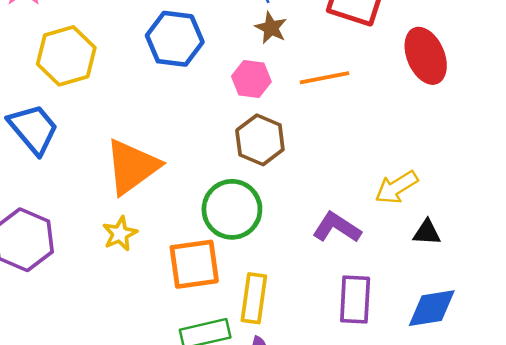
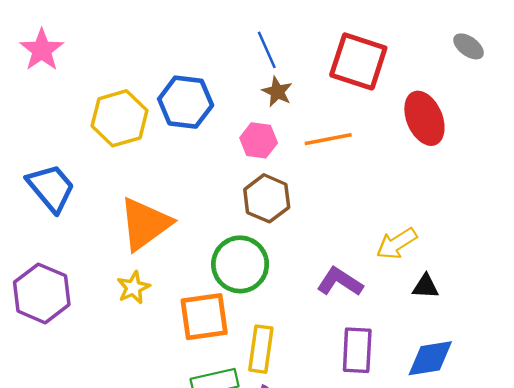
yellow hexagon: (66, 56) -> (119, 118), moved

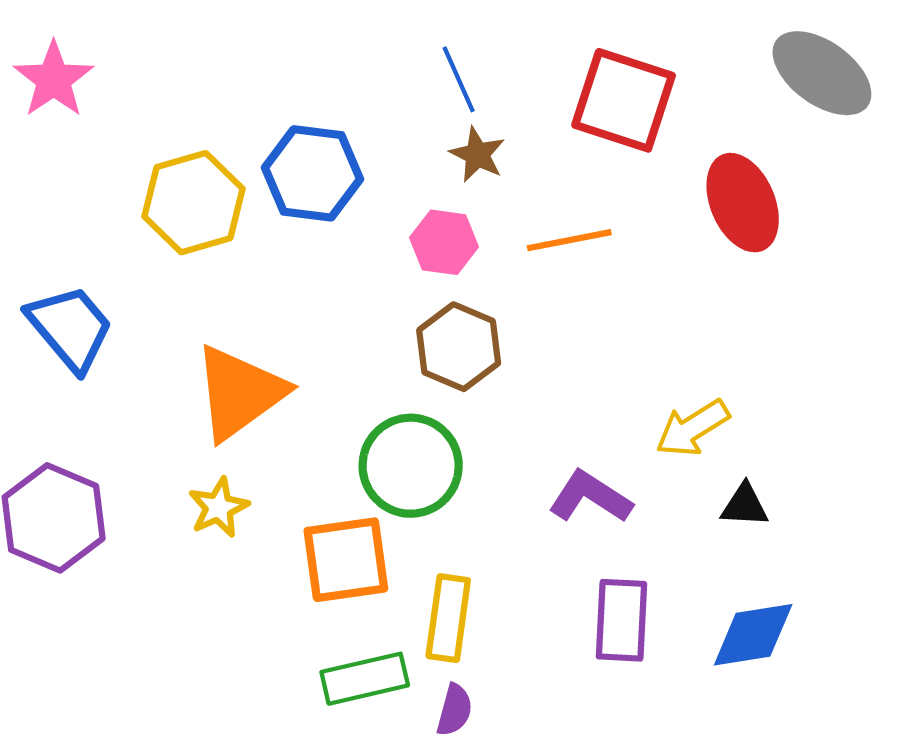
gray ellipse: (469, 46) -> (822, 73), size x1.8

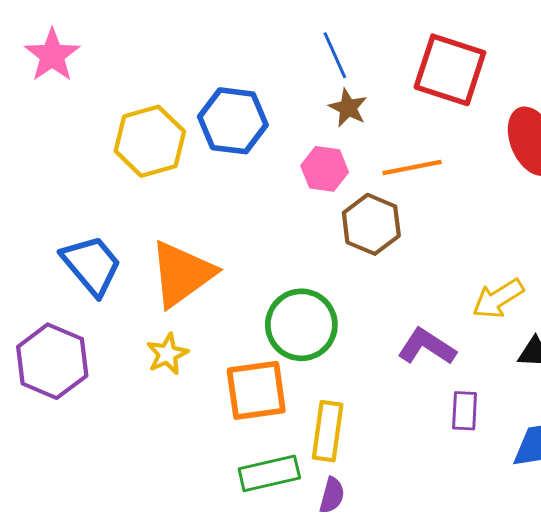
blue trapezoid: (70, 328) -> (92, 265), moved
brown hexagon: (459, 347) -> (371, 224), moved
purple rectangle: (622, 620) -> (465, 411), moved, size x0.7

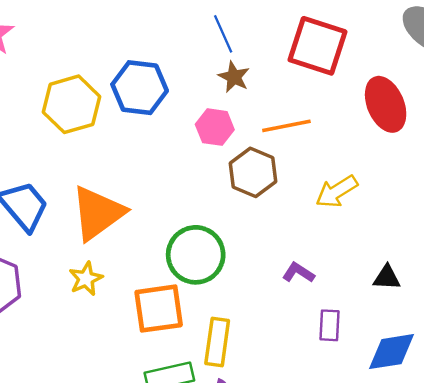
yellow arrow: (498, 299) -> (337, 192), moved
purple L-shape: (427, 347) -> (298, 273), size x0.7

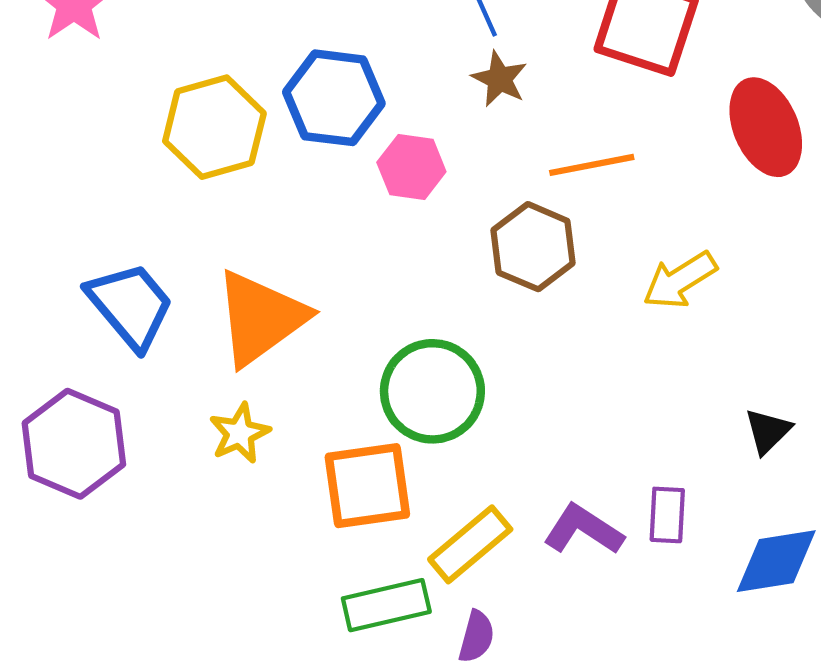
pink hexagon: (215, 127) -> (411, 167), moved
purple L-shape: (298, 273) -> (583, 530), moved, size x1.4
black triangle: (387, 278) -> (768, 431), turned -48
yellow rectangle: (217, 342) -> (470, 544), turned 42

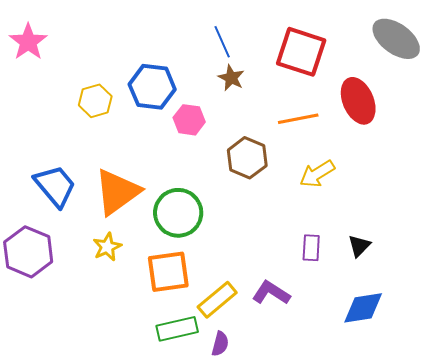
yellow hexagon: (214, 127) -> (95, 101), size x0.7
orange line: (592, 165) -> (298, 119), moved
green circle: (432, 391) -> (178, 213), moved
purple rectangle: (667, 515) -> (311, 248), moved

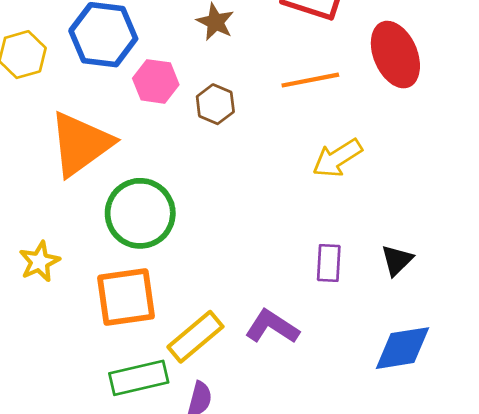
brown hexagon: (247, 158) -> (215, 104), moved, size x0.7
orange triangle: (117, 192) -> (81, 144), moved

